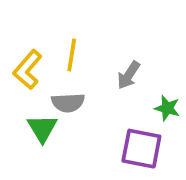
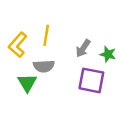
green star: (167, 108) -> (108, 54), moved
purple square: (141, 149) -> (91, 80), moved

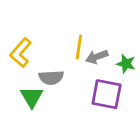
yellow line: (46, 35) -> (79, 47), moved
gray arrow: (83, 48) -> (97, 57), turned 36

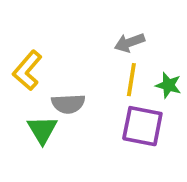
yellow line: (79, 47) -> (131, 80), moved
gray arrow: (97, 57) -> (129, 43), moved

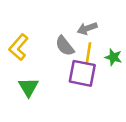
gray semicircle: (68, 104) -> (65, 46), moved, turned 55
purple square: (142, 126) -> (82, 73), moved

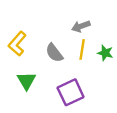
gray semicircle: (65, 46) -> (54, 53), moved
purple square: (82, 73) -> (71, 92), moved, turned -36

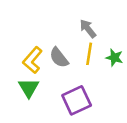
gray arrow: (81, 26) -> (88, 29), turned 72
yellow L-shape: (17, 44) -> (32, 60), moved

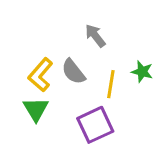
gray arrow: (88, 29) -> (95, 36), moved
yellow line: (89, 54) -> (111, 84), moved

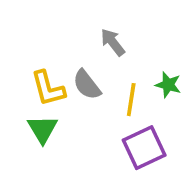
yellow L-shape: (40, 75) -> (48, 88), turned -56
purple square: (95, 125) -> (144, 148), moved

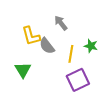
yellow L-shape: (48, 88) -> (31, 36), moved

